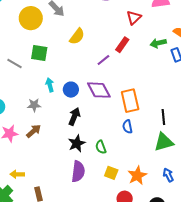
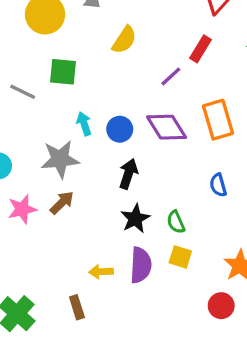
orange rectangle: (130, 101) -> (218, 120), moved
gray star: (34, 105) -> (60, 159), size x1.6
yellow square: (111, 173) -> (180, 257), moved
yellow arrow: (17, 174) -> (101, 272), moved

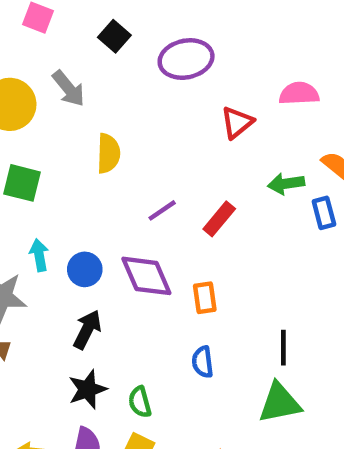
yellow semicircle: (124, 40) -> (108, 153), turned -40
red rectangle: (201, 49) -> (219, 219), moved
orange rectangle: (218, 120) -> (205, 298), moved, size x0.6

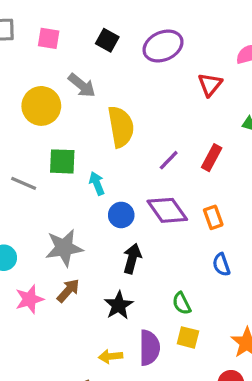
yellow semicircle: (108, 153) -> (121, 127), size x1.4
cyan arrow: (39, 255) -> (97, 183), moved
black star: (87, 389) -> (119, 305), moved

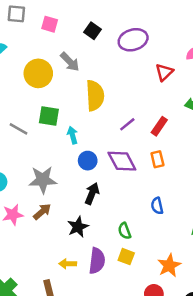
orange rectangle: (213, 217) -> (157, 159), moved

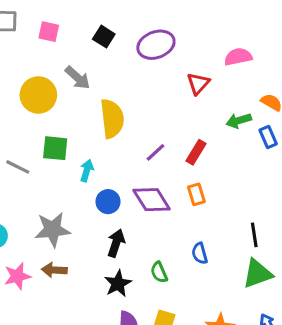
cyan arrow: (72, 135) -> (87, 171), turned 35
brown arrow: (42, 212) -> (54, 270), turned -132
black star: (78, 227) -> (118, 284), moved
green semicircle: (125, 231) -> (159, 272), moved

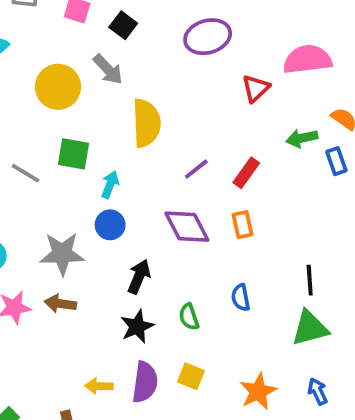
black square: (104, 37) -> (123, 25), moved
pink semicircle: (238, 57) -> (307, 59), size x1.4
blue circle: (108, 202) -> (110, 225), moved

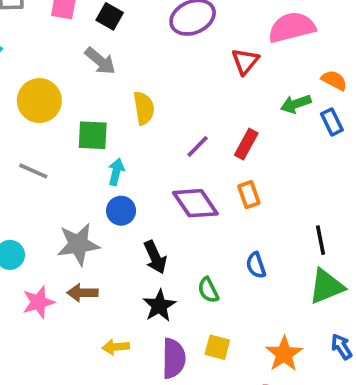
yellow circle: (58, 87) -> (39, 101), moved
yellow semicircle: (146, 123) -> (144, 108), size x0.7
green square: (73, 154) -> (93, 135), moved
black arrow: (139, 277) -> (155, 257), turned 140
yellow arrow: (99, 386) -> (116, 347), moved

